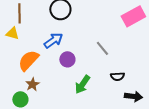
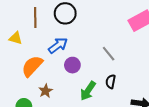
brown line: (19, 13) -> (35, 18), moved
black semicircle: (117, 76) -> (111, 82), moved, turned 104
brown star: (32, 84) -> (46, 91), moved

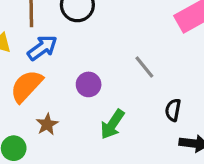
blue arrow: (58, 45) -> (42, 48), moved
black semicircle: (111, 82) -> (173, 110), moved

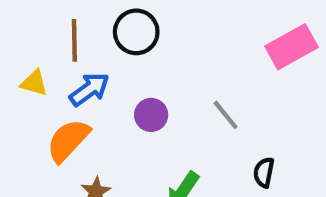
purple circle: (89, 84) -> (151, 115), moved

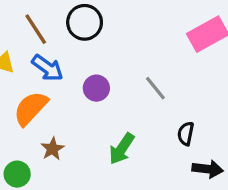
brown line: (74, 40) -> (36, 29), turned -32
blue arrow: (89, 89) -> (47, 68), turned 72

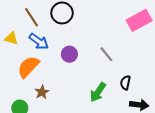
green arrow: (122, 149) -> (98, 92), moved

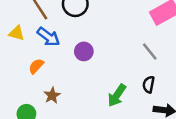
gray line: (106, 54) -> (150, 51), moved
orange semicircle: (28, 67) -> (36, 66), size x0.6

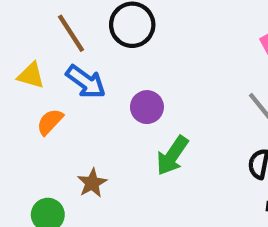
orange semicircle: (36, 66) -> (50, 122), moved
green arrow: (117, 95) -> (172, 156), moved

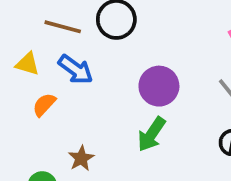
brown line: (71, 33) -> (63, 27), turned -42
purple circle: (147, 107) -> (159, 86), moved, size x1.4

